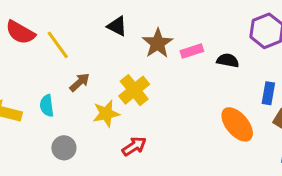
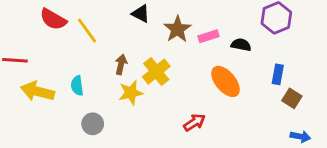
brown arrow: (80, 82) -> (121, 64), moved, turned -36
orange ellipse: (237, 124) -> (225, 81), moved
red arrow: (134, 146) -> (194, 122), moved

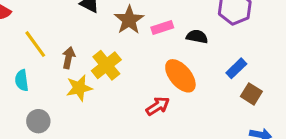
yellow line: (87, 31) -> (35, 44), moved
blue rectangle: (278, 74) -> (236, 68), turned 36
red arrow: (194, 122) -> (158, 106), moved

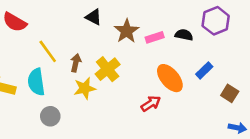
black semicircle: (197, 37) -> (184, 35), moved
blue rectangle: (236, 68) -> (204, 70), moved
cyan semicircle: (22, 80) -> (36, 82), size x1.5

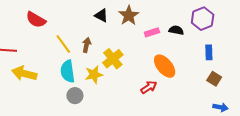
brown star: (127, 31) -> (129, 15), moved
brown arrow: (76, 63) -> (87, 45), moved
blue rectangle: (204, 70) -> (209, 52), moved, turned -48
cyan semicircle: (36, 82) -> (68, 71), moved
gray circle: (50, 116) -> (75, 96), moved

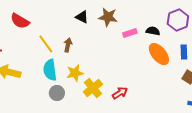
brown star: (129, 15) -> (108, 17), turned -30
yellow cross: (113, 59) -> (93, 88), moved
orange ellipse: (165, 66) -> (159, 54), moved
red arrow: (149, 87) -> (120, 93), moved

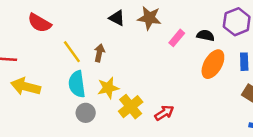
pink rectangle: (130, 33) -> (177, 38), turned -32
orange ellipse: (159, 54) -> (213, 64), turned 70

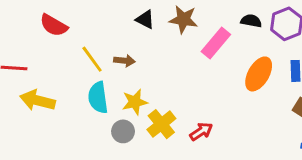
black semicircle: (205, 35) -> (251, 21), moved
pink rectangle: (177, 38) -> (216, 43), size x1.5
brown arrow: (99, 53) -> (124, 61), turned 84
gray circle: (86, 113) -> (123, 131), moved

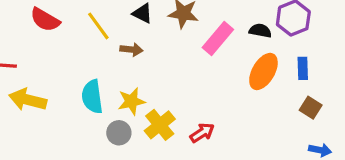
black semicircle: (251, 21) -> (260, 31), moved
yellow line: (92, 59) -> (98, 26), moved
brown arrow: (124, 61) -> (131, 50), moved

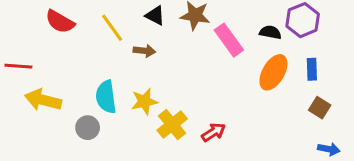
pink rectangle: (218, 39) -> (229, 40), turned -76
gray circle: (119, 133) -> (88, 128), moved

